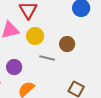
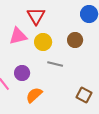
brown circle: (67, 44) -> (75, 40), moved

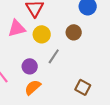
gray line: (55, 64) -> (54, 56), turned -70
purple circle: (22, 73) -> (30, 66), moved

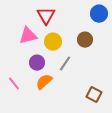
purple circle: (30, 66) -> (37, 63), moved
orange semicircle: (33, 87) -> (44, 82), moved

